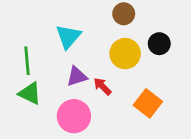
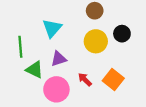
red arrow: (102, 86) -> (85, 80), moved
green triangle: (30, 93) -> (35, 70), moved

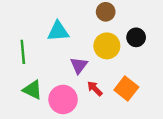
cyan triangle: (52, 28) -> (58, 31), turned 45
purple triangle: (59, 59) -> (79, 65), moved, turned -35
green triangle: (35, 70) -> (33, 90), moved

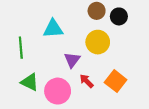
black circle: (136, 37) -> (119, 16), moved

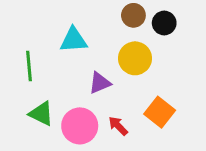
purple triangle: (72, 60) -> (100, 83), turned 30
red arrow: (87, 81) -> (118, 126), moved

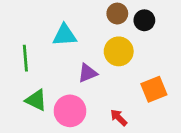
orange square: (160, 112) -> (154, 89), moved, turned 30
red arrow: (118, 126) -> (119, 118), moved

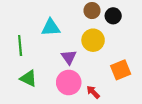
purple triangle: (88, 73) -> (69, 57), turned -42
pink circle: (70, 111) -> (69, 82), moved

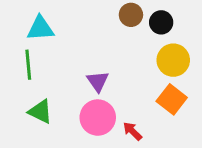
cyan triangle: (51, 27) -> (40, 28), moved
yellow circle: (93, 40) -> (173, 60), moved
orange square: (121, 70) -> (172, 99), turned -30

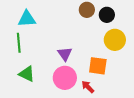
orange square: (172, 99) -> (98, 66), moved, turned -30

